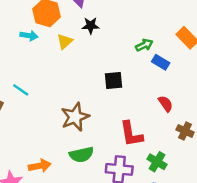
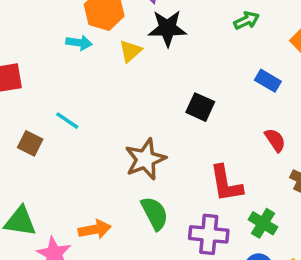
black star: (91, 26) -> (167, 28), size x1.5
green arrow: (144, 45) -> (246, 20), moved
black square: (113, 81) -> (200, 107), turned 30
green semicircle: (81, 155) -> (155, 213), turned -105

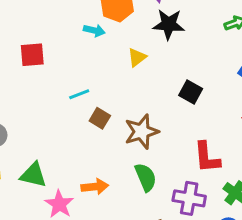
yellow triangle: (130, 51) -> (137, 57), moved
cyan line: (67, 121) -> (79, 94), turned -60
brown square: (30, 143) -> (100, 118), moved

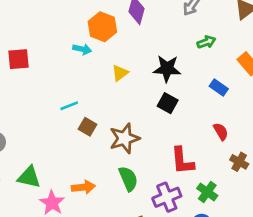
black star: (169, 24) -> (167, 69), moved
red square: (32, 55) -> (19, 59), moved
purple cross: (189, 198) -> (167, 197), turned -32

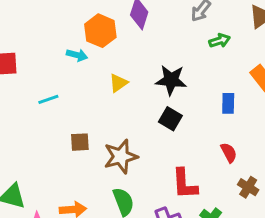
green arrow: (206, 42) -> (220, 41), moved
blue rectangle: (219, 88) -> (228, 103), turned 54
cyan line: (69, 106) -> (48, 99), moved
brown square: (88, 127) -> (80, 142), turned -36

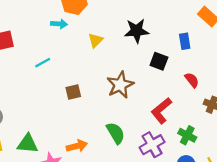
black square: (170, 119) -> (159, 61), moved
brown star: (121, 156) -> (120, 85), moved
red L-shape: (185, 184) -> (161, 111), turned 64

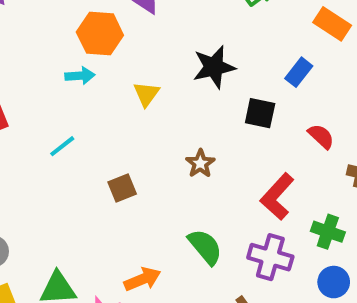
blue rectangle: (185, 41) -> (299, 72), turned 56
brown star: (120, 85) -> (200, 163), size x0.6
purple cross: (152, 145) -> (270, 257), turned -35

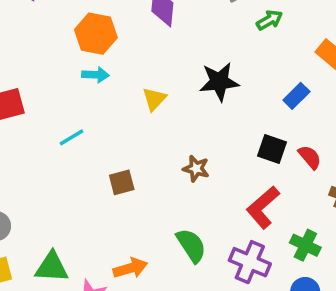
orange hexagon: (100, 34) -> (96, 34), moved
black square: (260, 113) -> (272, 149), moved
brown star: (200, 163) -> (196, 169), turned -30

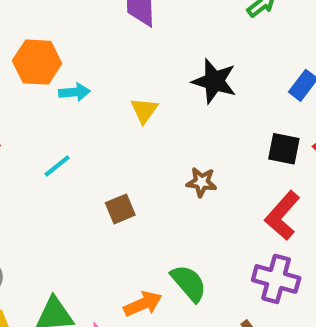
orange hexagon: (96, 34) -> (37, 62), moved
black star: (219, 82) -> (214, 81), turned 30
green semicircle: (191, 245) -> (189, 283), moved

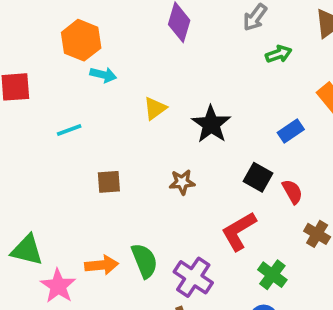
black star: (214, 81) -> (211, 124), moved
brown star: (202, 182) -> (182, 182), turned -30
purple cross: (276, 279) -> (193, 277), moved

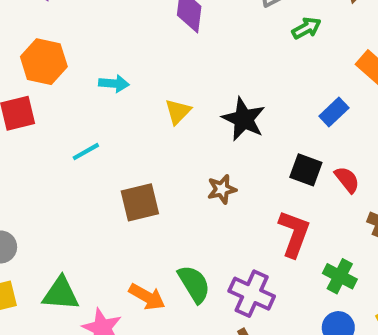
orange hexagon: (81, 40) -> (44, 62), moved
brown square: (109, 182) -> (140, 202), size x1.4
red L-shape: (239, 231) -> (294, 234), turned 150
orange arrow: (102, 265) -> (147, 297), turned 44

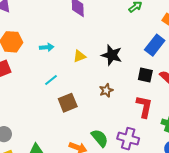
yellow triangle: (178, 112) -> (80, 56), turned 32
blue rectangle: (334, 112) -> (155, 45), size x1.5
cyan line: (86, 152) -> (51, 80), moved

